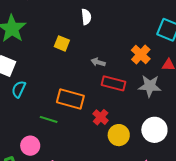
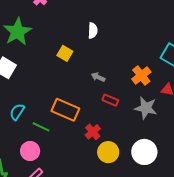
red rectangle: (113, 83) -> (110, 100), size x0.7
cyan semicircle: (19, 89) -> (17, 112), moved
pink circle: (30, 146) -> (30, 151), moved

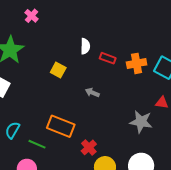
orange cross: (141, 76) -> (137, 63), moved, turned 30
red rectangle: (110, 100) -> (108, 58), moved

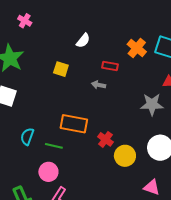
white semicircle: (85, 46) -> (83, 41), turned 49
red rectangle: (108, 58) -> (110, 66), moved
orange cross: (137, 63) -> (137, 48), turned -30

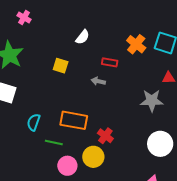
cyan semicircle: (27, 137) -> (34, 122), moved
yellow circle: (125, 156) -> (93, 157), moved
pink circle: (48, 172) -> (67, 166), moved

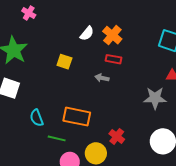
orange cross: (136, 44) -> (112, 35), moved
cyan semicircle: (34, 122) -> (37, 118), turned -42
red cross: (105, 136) -> (117, 136), moved

